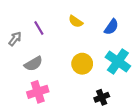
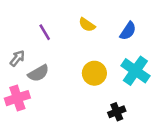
gray arrow: (15, 39) -> (17, 58), moved
pink cross: (38, 92) -> (17, 98), moved

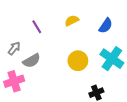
yellow semicircle: (87, 25) -> (72, 21), turned 120

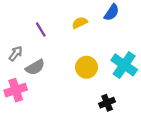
blue semicircle: (106, 26) -> (112, 12), moved

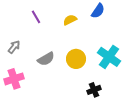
purple line: (41, 30) -> (36, 17), moved
gray semicircle: (35, 67) -> (46, 59), moved

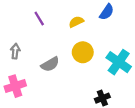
gray arrow: (14, 47) -> (15, 51), turned -32
yellow circle: (76, 59) -> (83, 52), moved

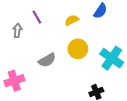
gray arrow: (15, 51) -> (17, 30), moved

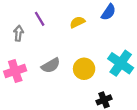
yellow circle: (78, 49) -> (84, 69), moved
pink cross: (14, 81) -> (15, 71), moved

